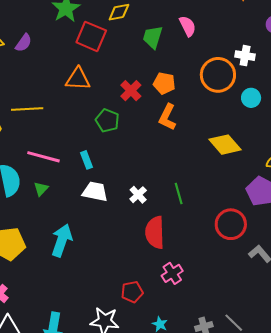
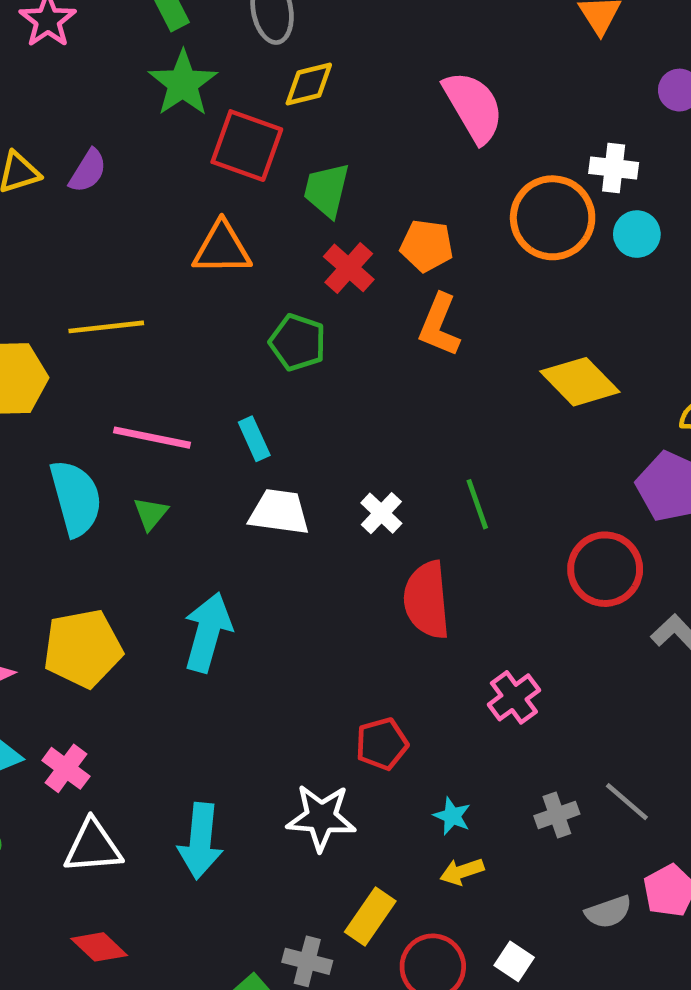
pink semicircle: (188, 26) -> (473, 107), size x1.5
green trapezoid: (153, 37) -> (326, 190), moved
cyan circle: (251, 98) -> (637, 234), moved
pink cross: (172, 273) -> (514, 697), moved

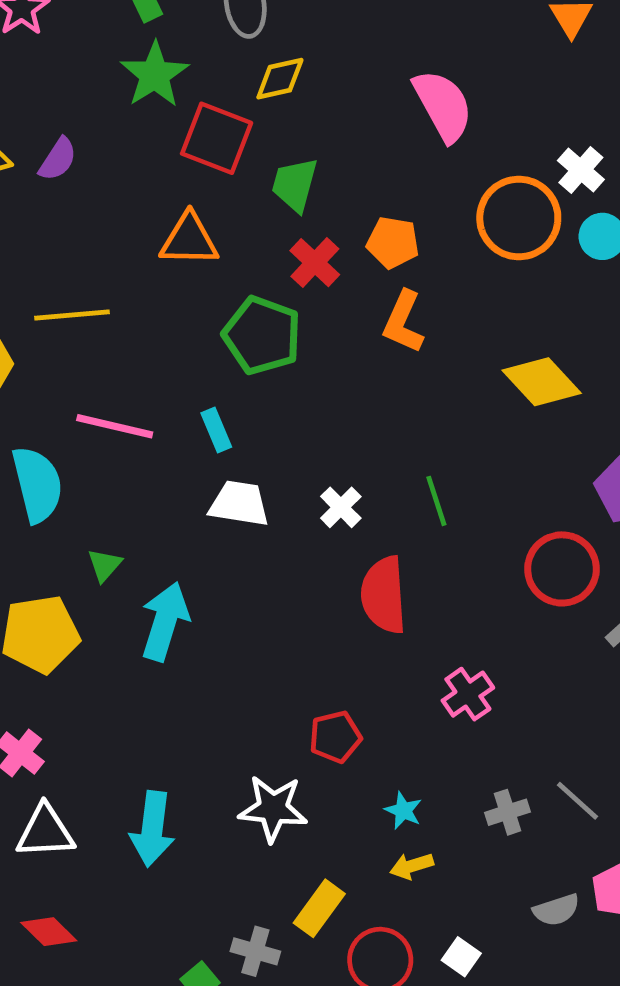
white cross: (614, 168) -> (581, 170), turned 33
green pentagon: (298, 342) -> (262, 335), size x1.4
green triangle: (151, 514) -> (105, 565), moved

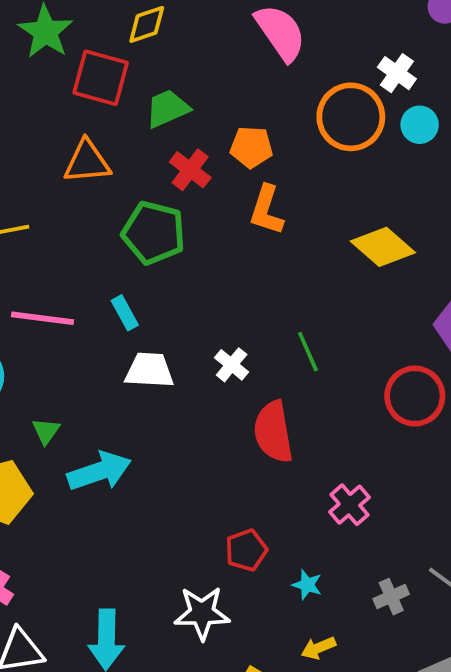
green trapezoid: (295, 185) -> (167, 109), turned 57
cyan arrow: (165, 621) -> (99, 471), turned 60
cyan star: (403, 811) -> (307, 585), moved

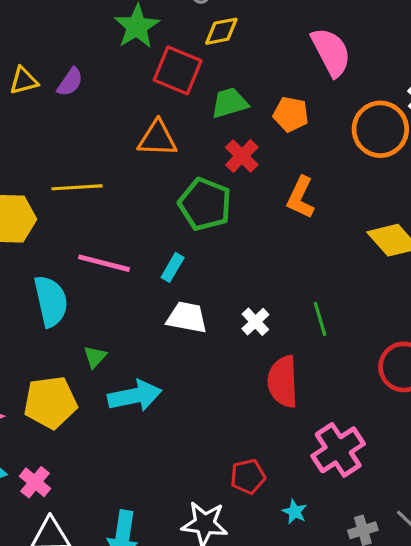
orange pentagon: (251, 147) -> (291, 114), moved
cyan rectangle: (125, 313) -> (173, 267), turned 52
pink cross: (349, 505) -> (338, 450), size x1.5

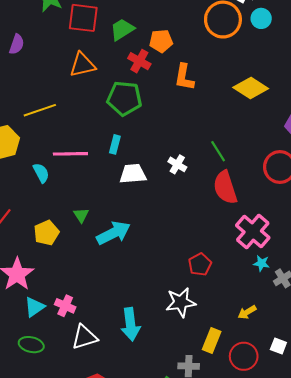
orange pentagon: (291, 114) -> (161, 41), moved
cyan semicircle: (51, 301) -> (41, 173), moved, size x0.6
red semicircle: (283, 382) -> (225, 187), moved
yellow pentagon: (50, 402) -> (46, 233), moved, size x0.7
cyan star: (295, 512) -> (261, 263), moved

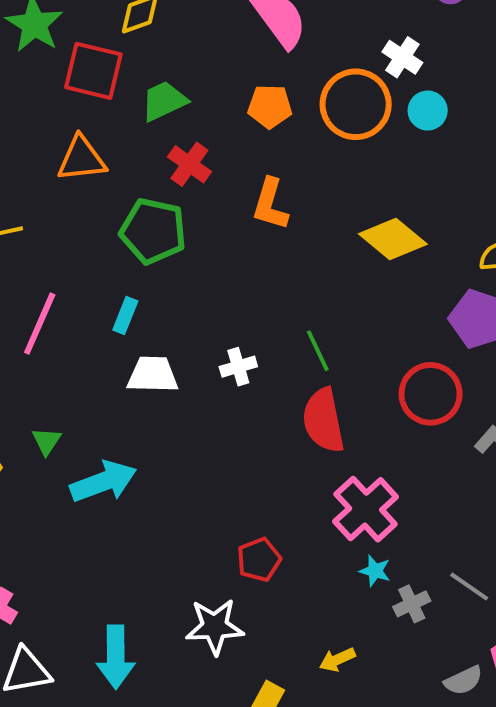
orange pentagon: (161, 41) -> (270, 106), moved
pink line: (70, 154) -> (40, 324), turned -72
white cross: (177, 164) -> (238, 367), turned 36

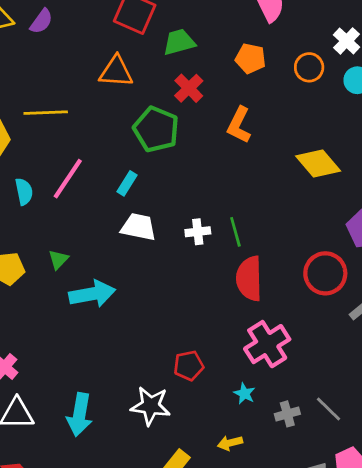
orange circle: (356, 104) -> (309, 67), size x0.6
green line: (318, 351) -> (235, 232), moved
cyan star: (375, 571) -> (244, 394), moved

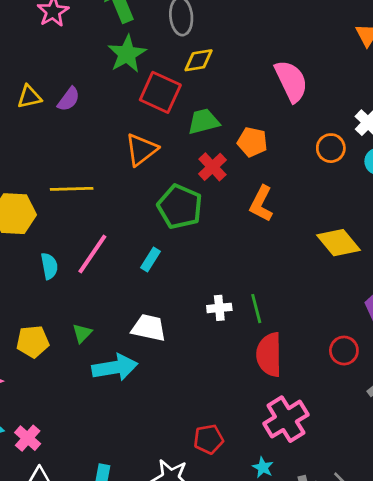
orange pentagon: (250, 58) -> (252, 142), moved
orange triangle: (116, 72) -> (141, 150), turned -42
white trapezoid: (139, 227) -> (149, 328), moved
red circle: (325, 273) -> (344, 351), size x0.7

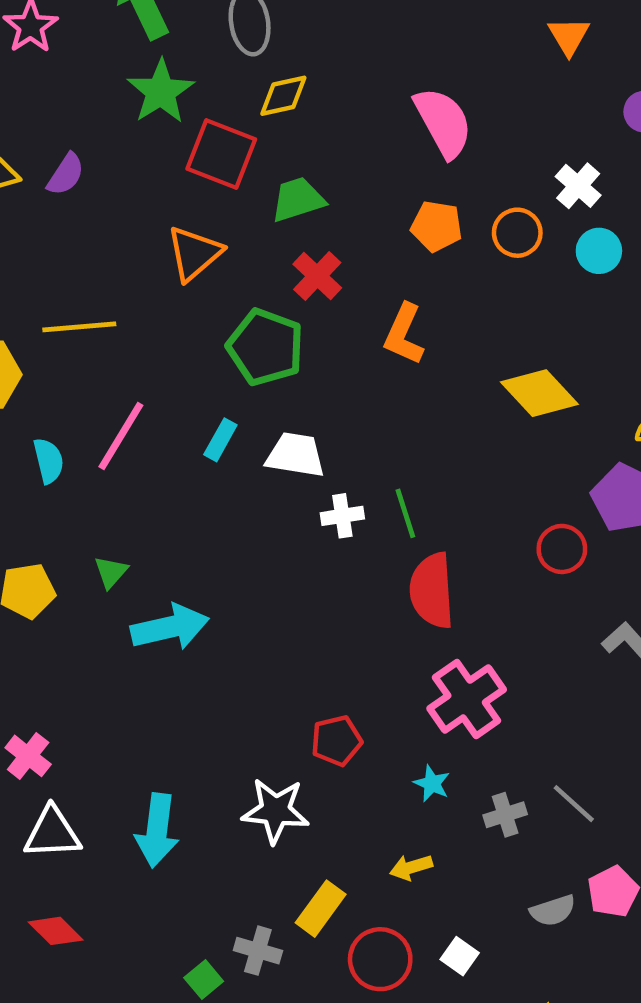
orange pentagon: (252, 142) -> (437, 226), moved
white trapezoid: (149, 328) -> (296, 455), moved
red circle: (344, 351) -> (562, 549), moved

